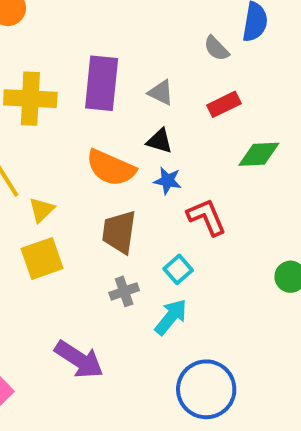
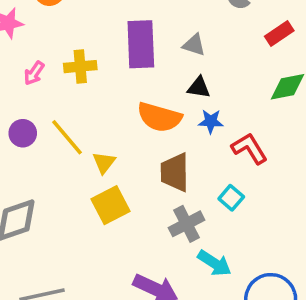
yellow cross: (30, 99) -> (80, 67), size x0.7
red rectangle: (224, 104) -> (279, 34), moved
gray cross: (124, 291) -> (186, 224), size x1.4
cyan arrow: (171, 317) -> (214, 263), moved, turned 92

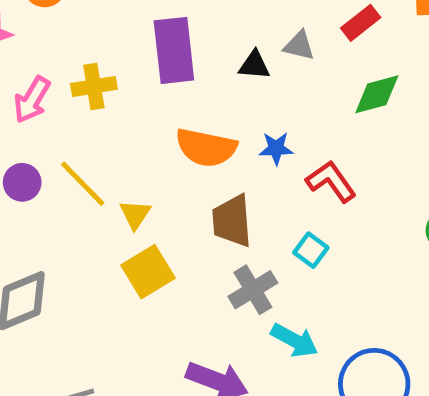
gray triangle: (194, 45) -> (299, 46), moved
pink arrow: (34, 73) -> (32, 100), size x1.4
black triangle: (199, 87) -> (254, 65), moved

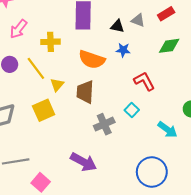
yellow cross: (94, 86) -> (51, 42), moved
blue star: (276, 148) -> (123, 50), moved
brown trapezoid: (232, 221) -> (85, 92), moved
yellow square: (148, 272) -> (44, 110), moved
cyan arrow: (294, 340) -> (168, 130), moved

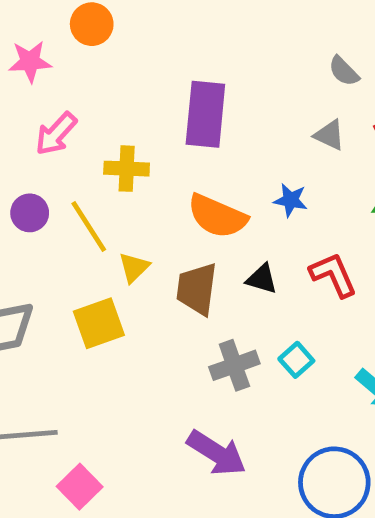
black triangle: (117, 26) -> (262, 279), moved
cyan square: (132, 110) -> (296, 360), moved
purple arrow: (84, 162) -> (217, 453), moved

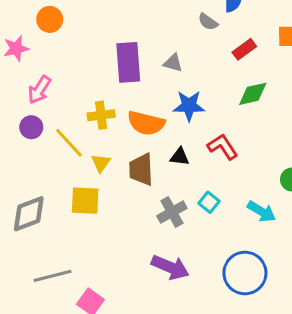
gray triangle: (329, 135) -> (173, 63), moved
yellow cross: (127, 169) -> (101, 115), moved
blue star: (291, 200) -> (189, 106), size x1.5
purple circle: (30, 213) -> (31, 127), moved
yellow square: (99, 323) -> (85, 201), turned 32

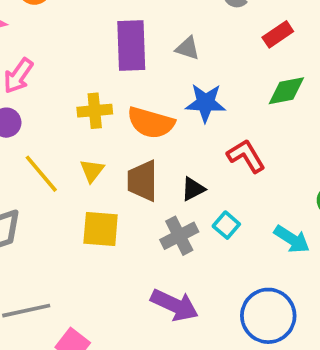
yellow line: (69, 143) -> (41, 174), moved
black triangle: (180, 157) -> (193, 189), moved, turned -36
yellow square: (85, 201) -> (101, 229), moved

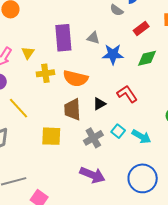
blue star: (206, 103) -> (113, 54), moved
yellow triangle: (92, 171) -> (28, 53), moved
black triangle: (193, 189) -> (99, 104), moved
cyan arrow: (292, 239) -> (141, 136), moved

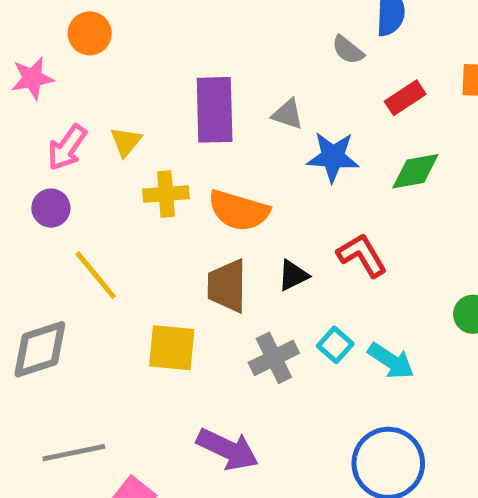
purple arrow: (92, 175) -> (228, 449), moved

